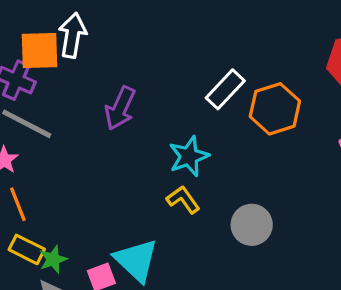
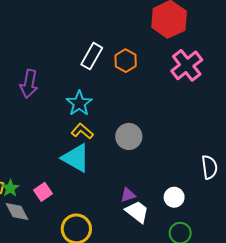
orange hexagon: (275, 109) -> (126, 61), size x0.7
cyan triangle: (136, 260) -> (76, 158), moved

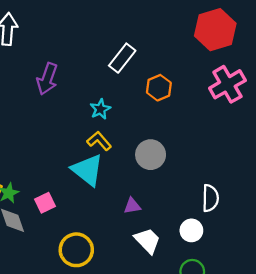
orange hexagon: (126, 61) -> (159, 88), moved
cyan star: (79, 103) -> (100, 109), size x0.7
white semicircle: (209, 167) -> (210, 198), moved
purple triangle: (128, 195) -> (132, 206), moved

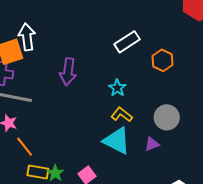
white rectangle: (122, 58) -> (127, 42), turned 30
purple triangle: (132, 206) -> (152, 144), moved

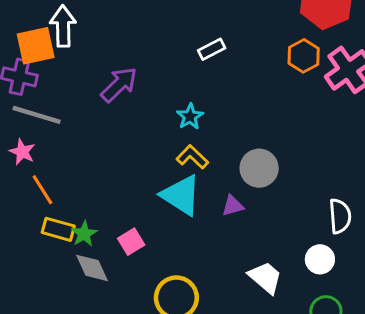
white rectangle: (127, 42) -> (212, 49), size x0.7
orange hexagon: (162, 60) -> (304, 56), moved
purple arrow: (68, 72) -> (119, 85), turned -148

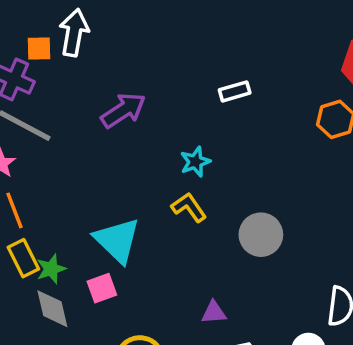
orange square: (36, 46) -> (39, 48), size x0.6
cyan triangle: (181, 195) -> (117, 240), moved
purple triangle: (233, 206) -> (214, 312), moved
yellow rectangle: (58, 229) -> (23, 258), turned 36

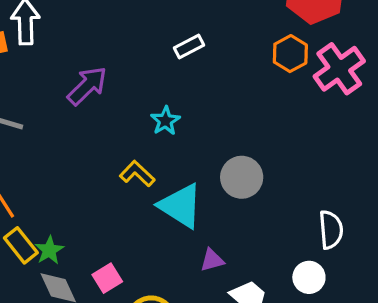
yellow L-shape: (189, 207) -> (137, 174), moved
cyan triangle: (117, 240) -> (181, 206), moved
pink square: (102, 288) -> (107, 278), moved

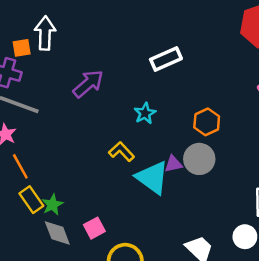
white rectangle: (189, 46) -> (166, 59), size x1.4
orange hexagon: (290, 54) -> (207, 122), moved
purple triangle: (212, 260) -> (173, 164), moved

